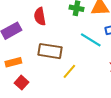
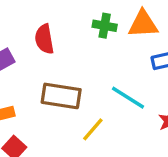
cyan line: (91, 40) -> (128, 98), moved

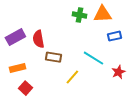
red semicircle: (44, 39) -> (38, 39), moved
brown rectangle: (61, 96) -> (53, 57), size x0.7

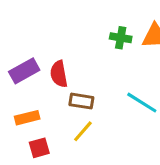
yellow line: (72, 77) -> (83, 131), moved
red square: (25, 88) -> (39, 148), turned 32

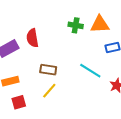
red semicircle: (59, 74) -> (32, 38), moved

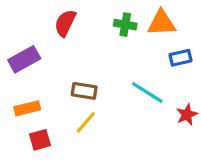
red semicircle: (32, 38) -> (65, 23), moved, turned 36

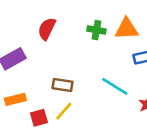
red square: (40, 140) -> (39, 118), moved

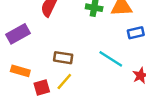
orange rectangle: (15, 99) -> (20, 71), turned 30

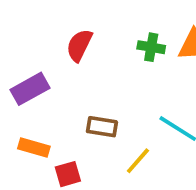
yellow line: (64, 81) -> (138, 161), moved

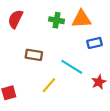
brown rectangle: (102, 127) -> (34, 55), moved

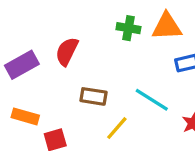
red semicircle: (15, 19) -> (67, 51), moved
brown rectangle: (34, 55) -> (94, 96), moved

